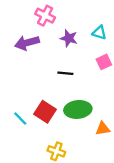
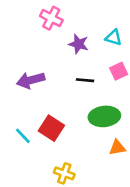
purple arrow: (27, 43) -> (31, 80), moved
black line: (65, 73) -> (85, 80), moved
green ellipse: (78, 109) -> (104, 116), moved

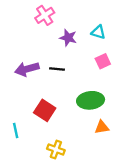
pink cross: (51, 18) -> (45, 15), turned 30
black line: (85, 80) -> (57, 69), moved
cyan line: (23, 136) -> (16, 130), moved, turned 32

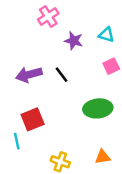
black line: (57, 69) -> (62, 75), turned 48
red square: (45, 110) -> (33, 119), moved, turned 35
orange triangle: (102, 127) -> (103, 157), moved

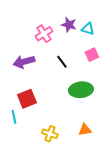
pink cross: (48, 16) -> (44, 34), moved
purple star: (74, 41) -> (69, 25), moved
black line: (62, 75) -> (62, 62), moved

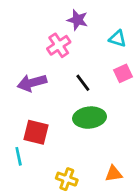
purple star: (69, 25) -> (77, 20), moved
green ellipse: (81, 90) -> (90, 118), moved
red square: (27, 99) -> (36, 132), turned 36

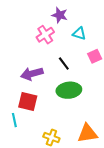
cyan triangle: (118, 39) -> (79, 34), moved
purple arrow: (32, 83) -> (32, 74), moved
orange triangle: (114, 174) -> (87, 133), size x1.5

